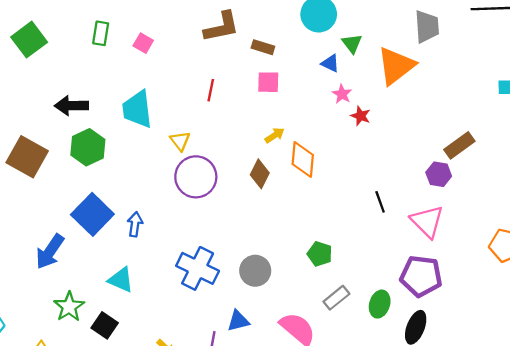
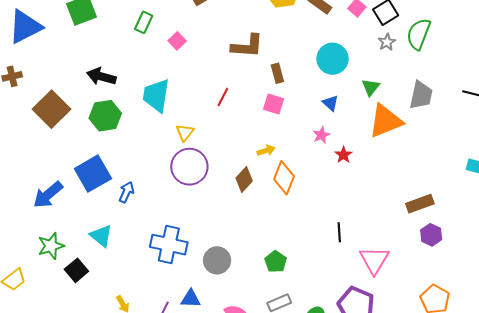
green triangle: (352, 43) -> (371, 87), moved
brown rectangle: (263, 47) -> (277, 73), turned 42
pink star: (342, 94) -> (321, 135), moved
purple hexagon: (439, 174) -> (431, 235), moved
blue cross: (198, 268) -> (169, 245), turned -30

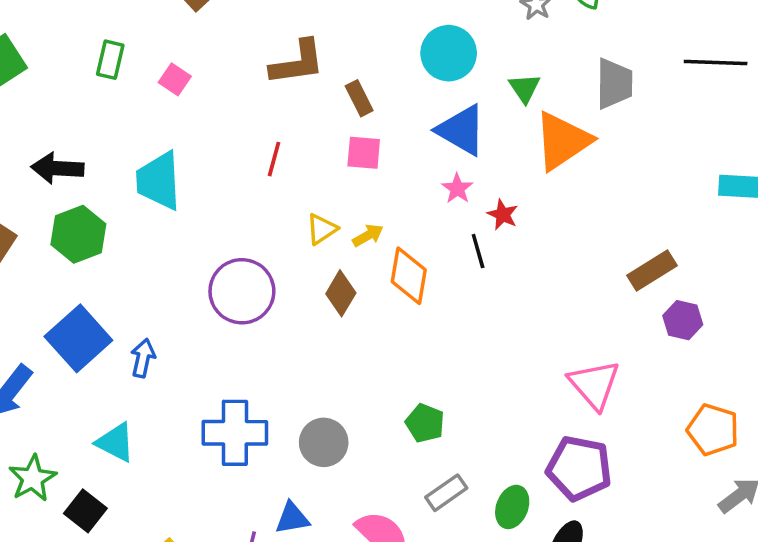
blue triangle: (330, 103) -> (461, 130), size x1.8
yellow triangle: (185, 132) -> (322, 229), moved, turned 30
black line: (339, 232) -> (478, 251), moved

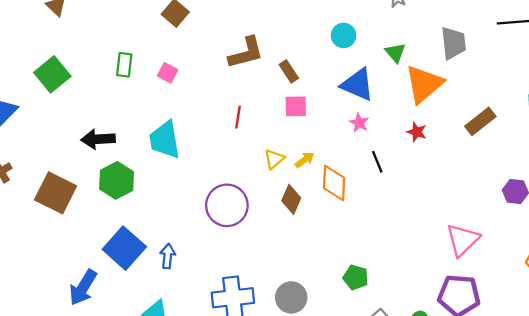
cyan circle: (449, 53) -> (344, 35), size x0.7
red star: (503, 215) -> (417, 132), moved
brown rectangle: (652, 270) -> (480, 121), moved
pink triangle: (594, 385) -> (463, 240), turned 33

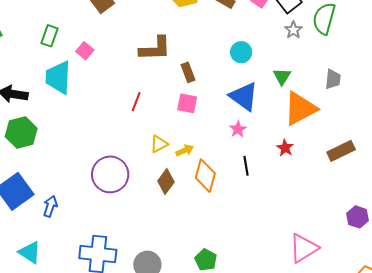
gray trapezoid: (453, 43) -> (333, 79), size x0.7
cyan trapezoid: (165, 140) -> (58, 77), moved

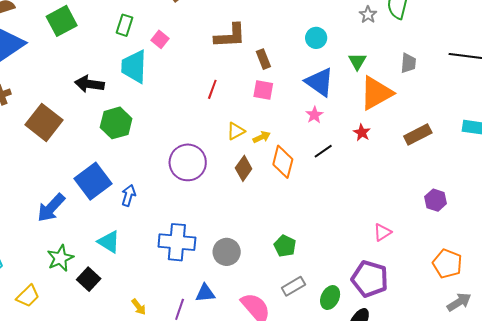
green hexagon: (21, 133) -> (116, 123), moved
black line: (246, 166) -> (323, 151), turned 66
pink triangle: (304, 248) -> (382, 232), size x0.6

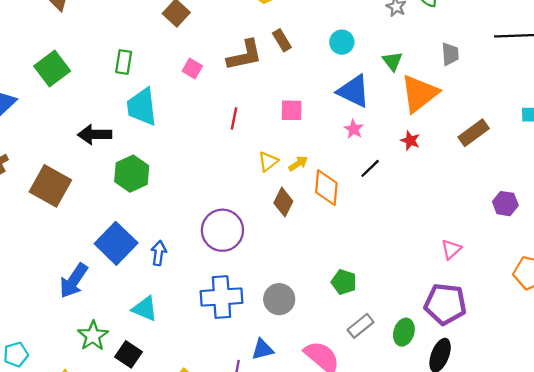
pink square: (160, 39) -> (192, 68), moved
brown rectangle: (263, 59) -> (282, 40), moved
purple circle: (188, 162) -> (222, 230), moved

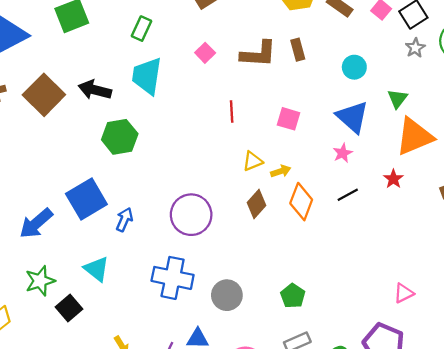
red line: (234, 119) -> (232, 111), turned -30
brown square: (50, 186) -> (44, 95), moved

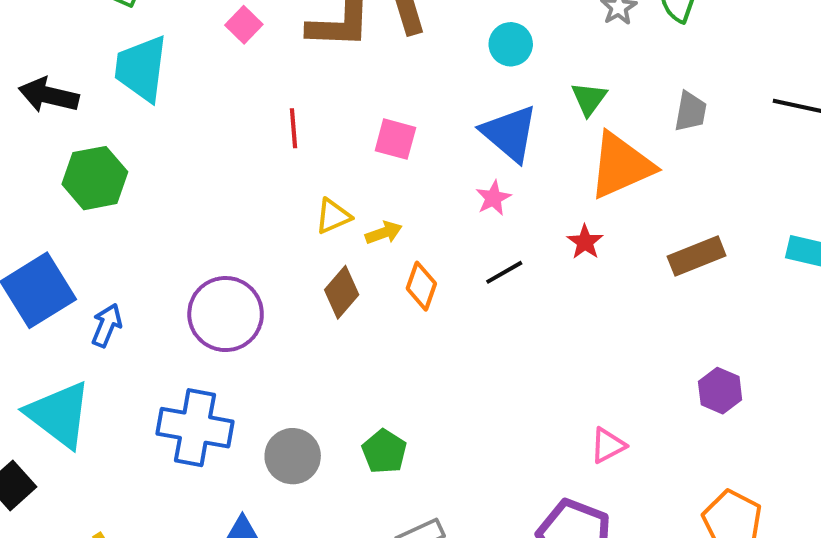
orange diamond: (301, 202) -> (421, 286), size x0.7
cyan triangle: (96, 269) -> (59, 414), size x1.5
green pentagon: (293, 296) -> (384, 452), moved

